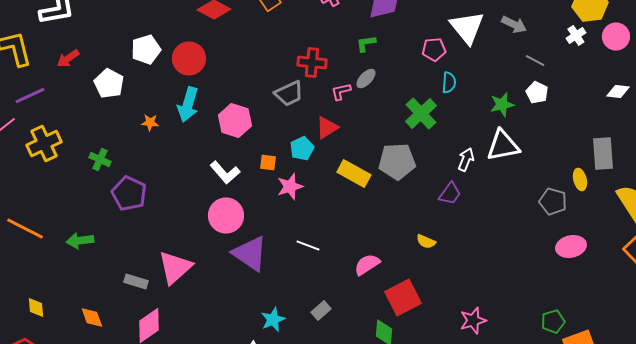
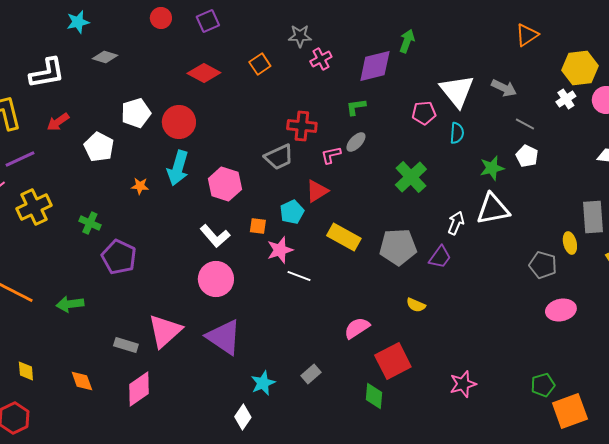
cyan semicircle: (449, 82) -> (457, 133), moved
gray pentagon: (397, 162) -> (398, 247), moved
white line: (308, 246) -> (299, 276), moved
purple triangle: (250, 254) -> (224, 337), moved

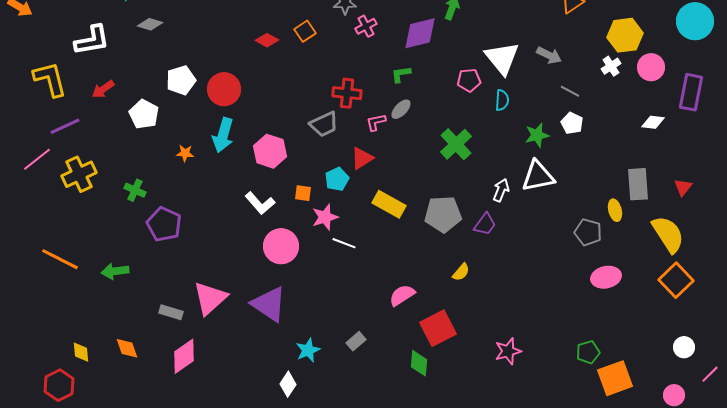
red diamond: (204, 73) -> (267, 40), moved, size x0.7
pink circle: (216, 279) -> (281, 246), moved
yellow semicircle: (416, 305) -> (461, 272), turned -72
yellow diamond: (26, 371) -> (81, 352), moved

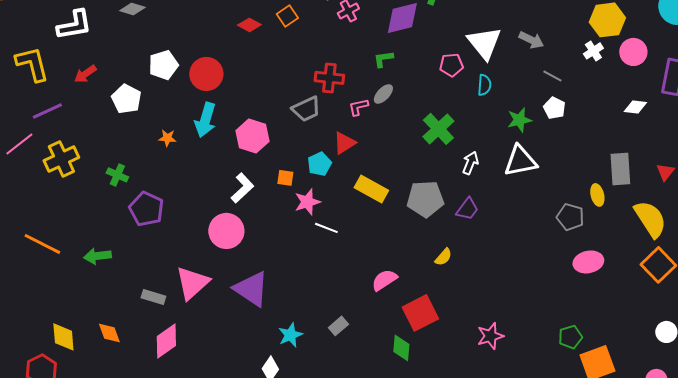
white arrow: (501, 190) -> (470, 163), moved
white L-shape: (260, 203) -> (242, 188), turned -92
pink circle: (281, 246) -> (226, 231), moved
yellow diamond: (81, 352) -> (63, 337), size x1.4

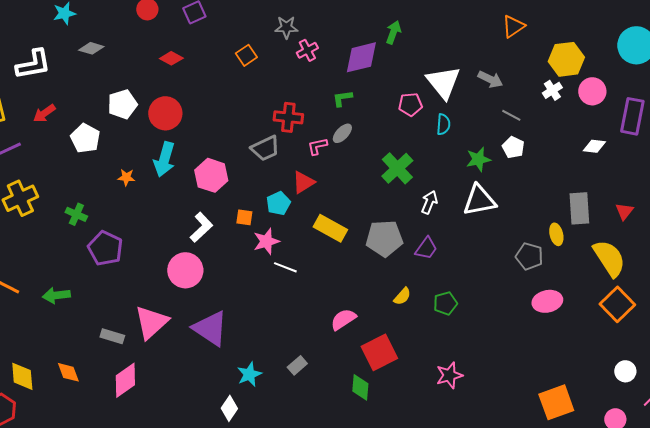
red diamond: (249, 25) -> (171, 58), moved
green pentagon: (570, 337) -> (445, 303), moved

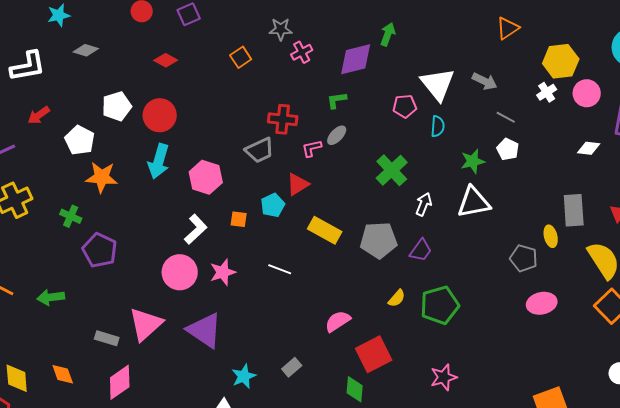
orange star: (126, 177) -> (102, 177), moved, size x1.8
pink star: (266, 241) -> (223, 272), moved
green pentagon: (445, 303) -> (440, 305), size x1.6

